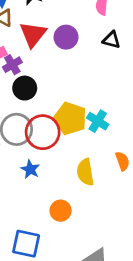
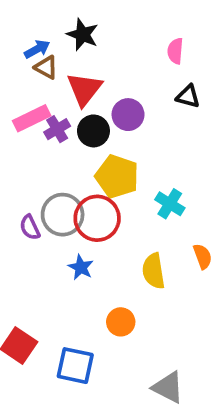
purple circle: (66, 37) -> (128, 115), moved
black circle: (25, 88) -> (93, 131), moved
yellow pentagon: (70, 118) -> (117, 176), moved

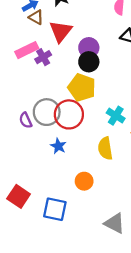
black circle: (93, 131) -> (89, 62), moved
cyan cross: (170, 204) -> (116, 116), moved

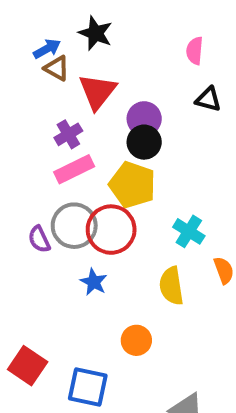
pink rectangle: (27, 50) -> (74, 169), moved

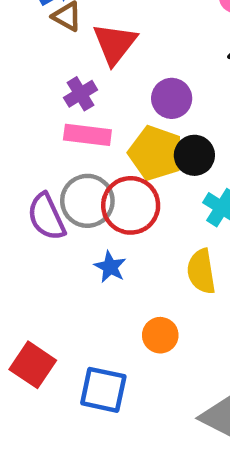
purple circle: (144, 119) -> (172, 98), moved
black circle: (144, 142) -> (194, 155), moved
pink rectangle: (74, 169) -> (87, 135), turned 33
purple semicircle: (39, 239) -> (46, 217), size x1.5

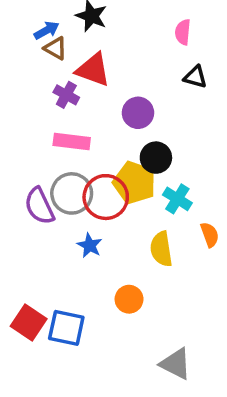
red triangle: (115, 44) -> (93, 70), turned -48
purple cross: (81, 94) -> (66, 95), moved, turned -30
yellow pentagon: (156, 153) -> (134, 183), moved
blue square: (103, 390) -> (66, 328), moved

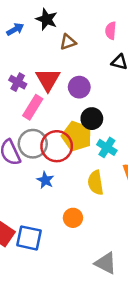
brown triangle: (56, 48) -> (68, 42), moved, turned -48
red triangle: (93, 70) -> (48, 80), moved, turned 40
purple cross: (66, 95) -> (18, 82), moved
pink rectangle: (72, 141) -> (33, 107), turned -65

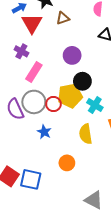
red triangle: (48, 80) -> (32, 23), moved
yellow pentagon: (77, 136) -> (70, 96), turned -30
red circle: (57, 146) -> (53, 104), size x0.6

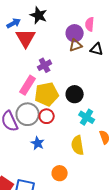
brown triangle: (63, 18) -> (76, 45), moved
purple cross: (21, 51) -> (45, 65), moved, turned 32
purple circle: (72, 55) -> (75, 33), moved
yellow pentagon: (70, 96) -> (47, 94), moved

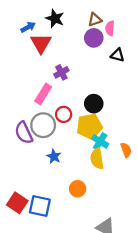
brown triangle: (76, 45) -> (95, 20), moved
yellow pentagon: (47, 94) -> (89, 126), moved
red circle: (47, 116) -> (64, 114), moved
cyan cross: (87, 117) -> (100, 141), moved

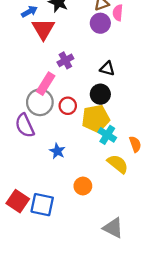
black triangle: (117, 55) -> (107, 69), moved
gray circle: (43, 125) -> (40, 102), moved
yellow semicircle: (97, 159) -> (118, 164), moved, turned 138

